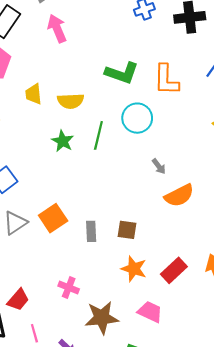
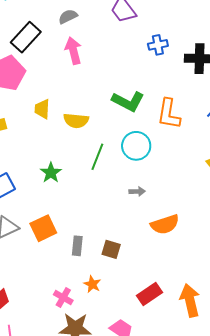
green star: (63, 141) -> (51, 173), moved
gray arrow: (159, 166) -> (137, 191), moved, turned -63
orange star: (134, 269) -> (92, 284), moved, size x0.7
pink cross: (69, 288) -> (63, 297), moved

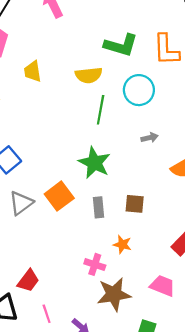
yellow semicircle: (76, 121) -> (89, 75), moved
green star: (51, 173) -> (94, 163), moved, size x1.4

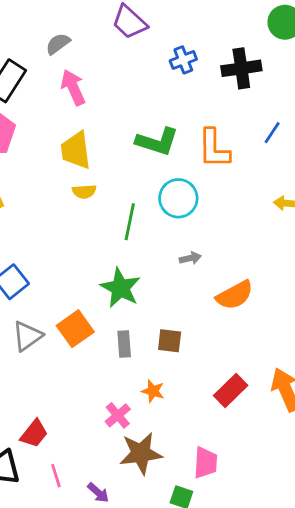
yellow trapezoid: (33, 71) -> (76, 150), moved, size x1.4
yellow semicircle: (89, 75) -> (84, 192), moved, size x0.7
pink cross: (95, 264) -> (118, 415), turned 30
pink trapezoid: (163, 286) -> (206, 463), moved, turned 70

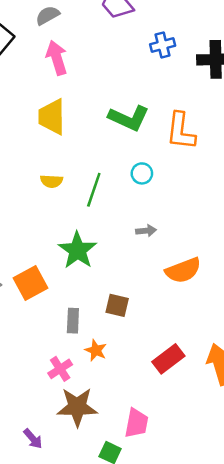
yellow semicircle: (84, 192) -> (52, 181), moved
cyan circle: (178, 198) -> (142, 173), size x0.6
gray rectangle: (124, 344) -> (73, 321), moved

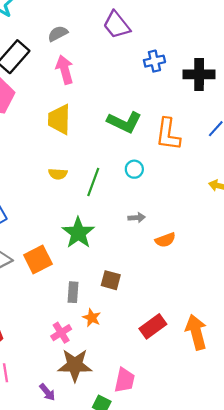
orange semicircle: (183, 270) -> (165, 240), moved, size x0.7
purple arrow: (33, 439) -> (47, 392), moved

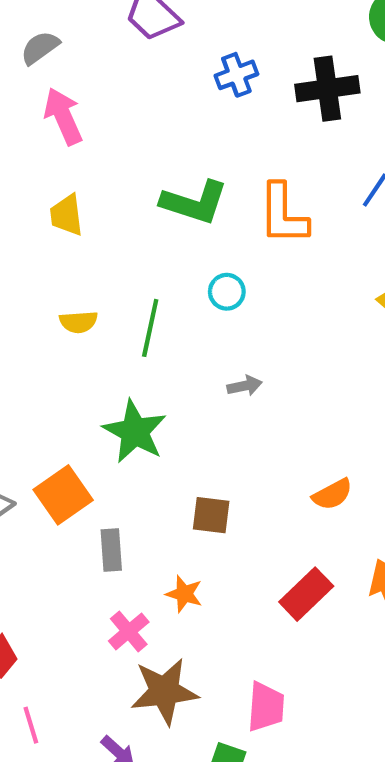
yellow trapezoid: (59, 119) -> (67, 215), size x0.7
orange semicircle: (165, 240) -> (332, 494), moved
gray rectangle: (73, 292) -> (111, 550), moved

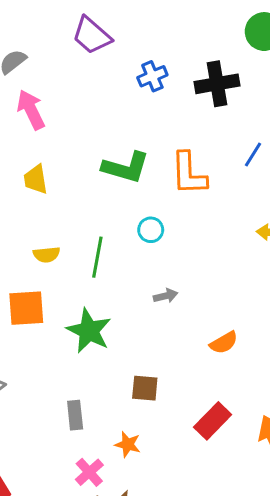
orange semicircle: (332, 494) -> (224, 343), moved
orange square: (63, 495) -> (26, 308), moved, turned 33
red rectangle: (306, 594) -> (213, 421), moved

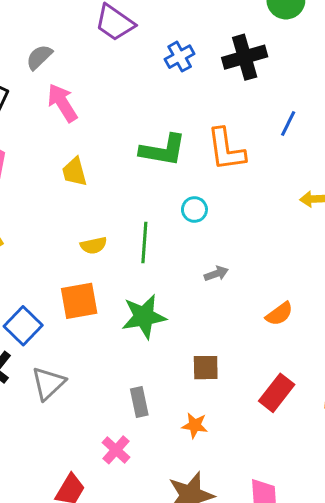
green star: (89, 331) -> (144, 317), turned -30
pink cross: (89, 472) -> (116, 450), moved

